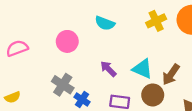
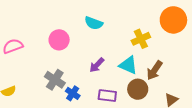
yellow cross: (156, 21) -> (141, 39), moved
purple arrow: (108, 69) -> (97, 65), turned -91

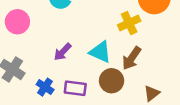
yellow cross: (141, 39) -> (129, 23), moved
blue cross: (73, 93) -> (45, 87), moved

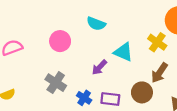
yellow cross: (129, 23) -> (157, 42), turned -30
cyan triangle: (100, 52) -> (123, 52), moved

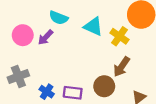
cyan triangle: (123, 52) -> (93, 26), moved
purple arrow: (99, 67) -> (46, 37), moved
gray cross: (56, 83) -> (18, 76), turned 36

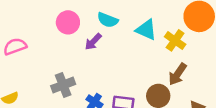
pink circle: (23, 35) -> (68, 22), moved

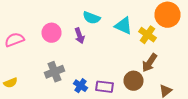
pink circle: (68, 22) -> (52, 33), moved
purple arrow: (93, 42) -> (80, 36), turned -63

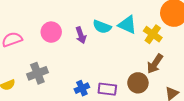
cyan semicircle: (92, 18) -> (102, 27), moved
gray cross: (54, 72) -> (37, 73), moved
blue cross: (80, 86) -> (82, 88), turned 32

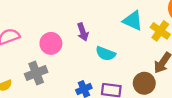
cyan semicircle: (102, 27) -> (106, 54), moved
pink circle: (51, 32) -> (51, 43), moved

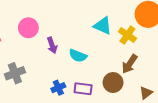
purple arrow: (83, 32) -> (52, 45), moved
pink circle: (51, 43) -> (28, 28), moved

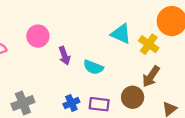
gray cross: (15, 73) -> (23, 103), moved

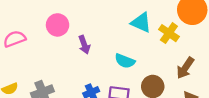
cyan semicircle: (93, 67) -> (125, 61), moved
brown arrow: (151, 76) -> (185, 68), moved

